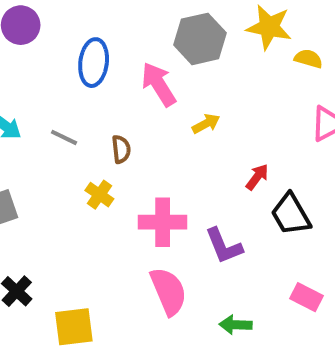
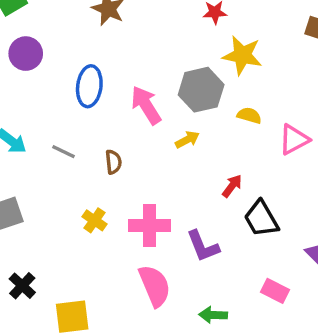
gray hexagon: (200, 39) -> (201, 90), moved
yellow semicircle: (308, 59) -> (249, 115), moved
yellow cross: (99, 195) -> (94, 220), moved

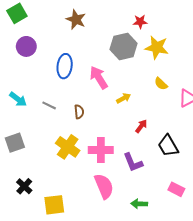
gray hexagon: (201, 90) -> (124, 46), moved
yellow semicircle: (249, 115) -> (161, 84), turned -152
red arrow: (232, 186) -> (141, 126), moved
yellow cross: (94, 220) -> (68, 147), size x1.6

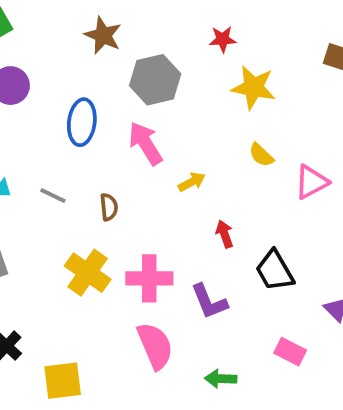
gray hexagon: (124, 46) -> (155, 80), moved
red arrow: (141, 126) -> (225, 234), turned -56

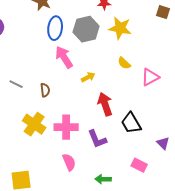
gray hexagon: (155, 80) -> (86, 29), moved
blue ellipse: (82, 122) -> (55, 28), moved
red arrow: (225, 234) -> (105, 104), size x1.6
pink semicircle: (155, 346) -> (69, 162), size x0.7

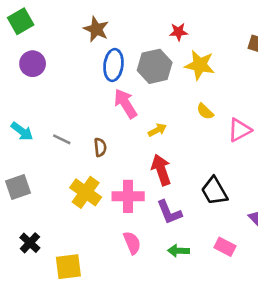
red arrow: (105, 104) -> (161, 170), moved
green arrow: (103, 179) -> (178, 251), moved

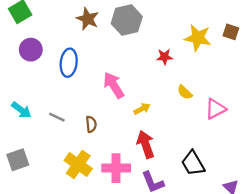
red star: (178, 32) -> (165, 57), moved
blue ellipse: (113, 65) -> (69, 63), moved
yellow star: (200, 65) -> (198, 38), moved
gray hexagon: (155, 66) -> (127, 20), moved

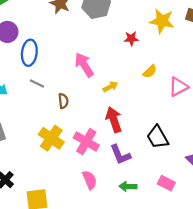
blue ellipse: (69, 63) -> (29, 53), moved
yellow semicircle: (185, 92) -> (150, 71), turned -88
gray line: (57, 117) -> (37, 83), moved
pink cross: (116, 168) -> (86, 142), turned 30

